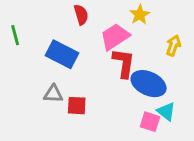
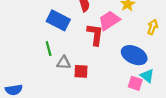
green line: (15, 35) -> (49, 49), moved
blue rectangle: (62, 54) -> (58, 20), moved
red L-shape: (124, 63) -> (95, 35), moved

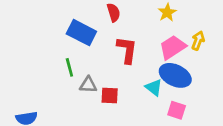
pink trapezoid: (109, 20) -> (173, 47), moved
cyan triangle: (147, 76) -> (154, 87), moved

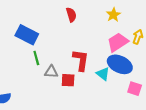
blue rectangle: (81, 33) -> (27, 35), moved
red L-shape: (127, 50) -> (81, 60), moved
pink square: (177, 110) -> (135, 89), moved

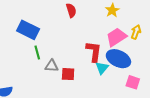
red L-shape: (81, 60) -> (94, 51), moved
cyan triangle: (103, 74) -> (102, 68), turned 32

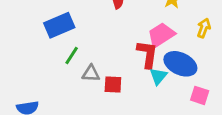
blue rectangle: (28, 30) -> (59, 25), turned -50
pink trapezoid: (116, 37) -> (161, 35), moved
green line: (37, 52) -> (72, 56), turned 48

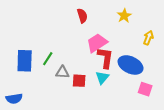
blue rectangle: (59, 25) -> (25, 61), moved, turned -65
pink trapezoid: (161, 35) -> (97, 43), moved
cyan triangle: (158, 76) -> (102, 78), moved

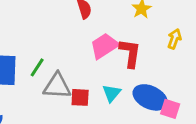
red L-shape: (105, 58) -> (130, 53), moved
blue ellipse: (131, 65) -> (150, 97), moved
gray triangle: (62, 72) -> (57, 86), size x1.5

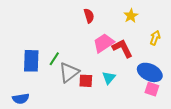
red L-shape: (130, 53) -> (122, 48), turned -35
gray triangle: (57, 86) -> (69, 72), turned -40
blue ellipse: (150, 97) -> (150, 72), moved

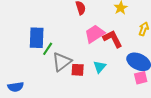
blue rectangle: (31, 61) -> (37, 38), moved
pink square: (152, 89) -> (141, 78), turned -32

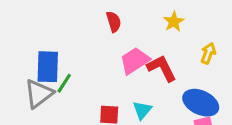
gray triangle: (62, 62) -> (39, 94), moved

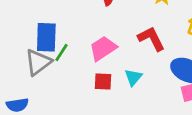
pink trapezoid: (135, 61) -> (103, 48), moved

